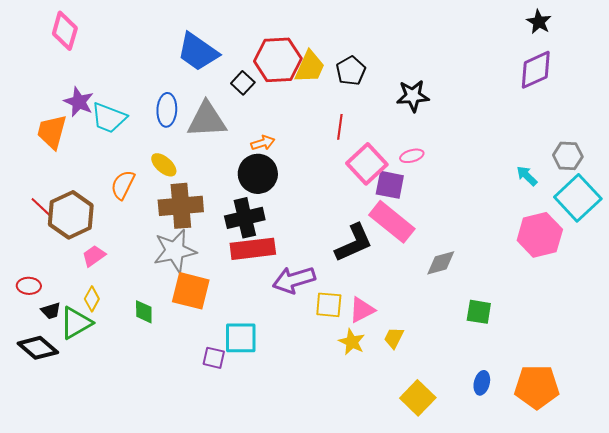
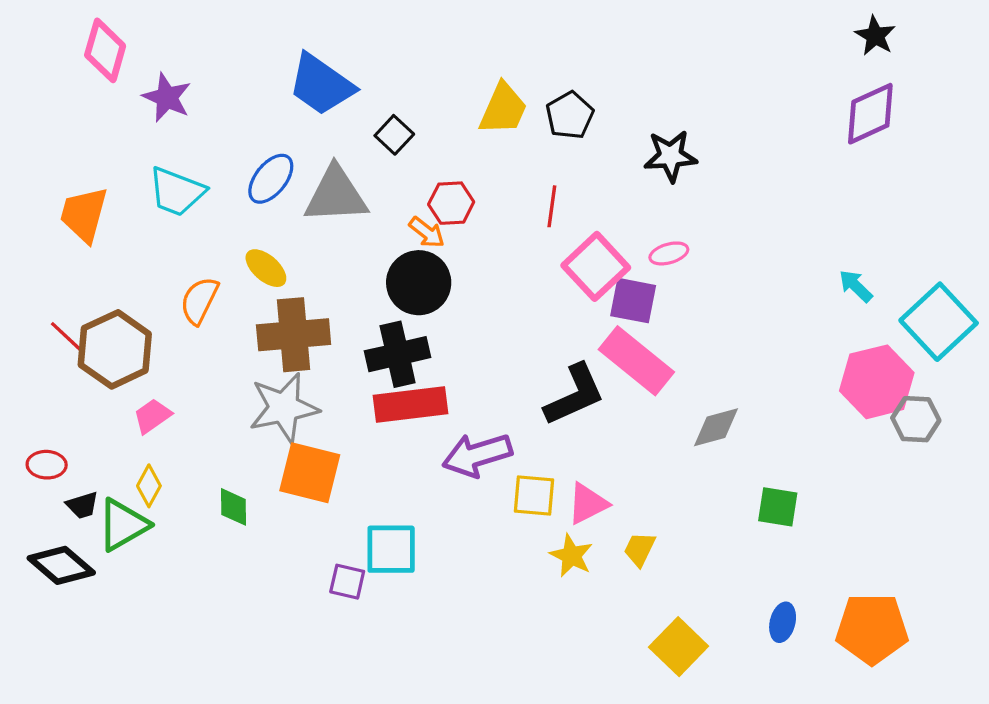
red hexagon: (278, 60) -> (451, 203), moved, size x0.6
purple star: (79, 102) -> (167, 97), moved
blue ellipse: (167, 110) -> (271, 179), turned 36
orange arrow: (263, 143) -> (427, 232), turned 55
gray hexagon: (568, 156) -> (916, 419), moved

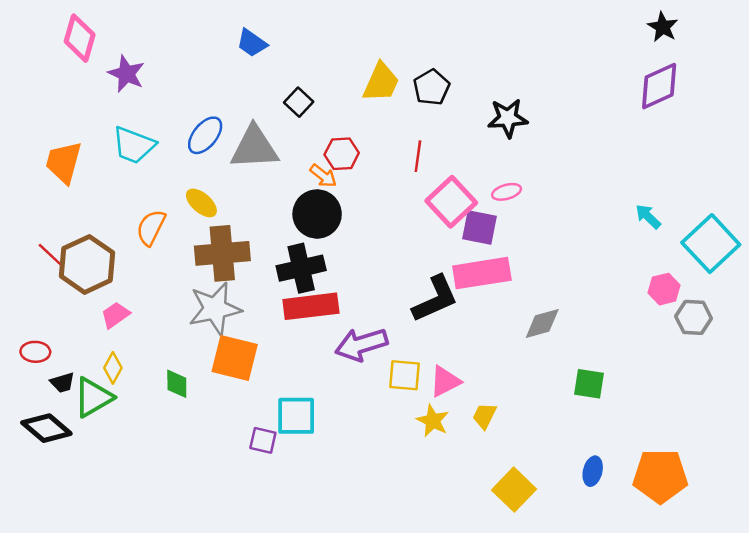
blue trapezoid: (321, 84) -> (252, 43), moved, size x0.6
pink rectangle: (636, 361) -> (482, 273), turned -48
pink hexagon: (877, 382) -> (664, 289), size x0.6

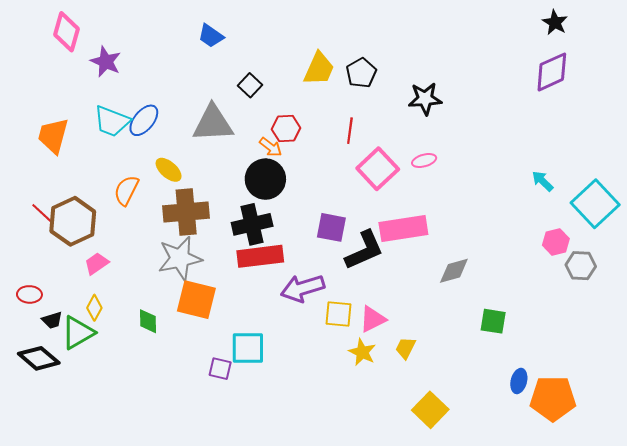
blue ellipse: (205, 135) -> (144, 120), moved
purple square: (479, 228) -> (331, 227), moved
blue ellipse: (593, 471) -> (519, 381), moved

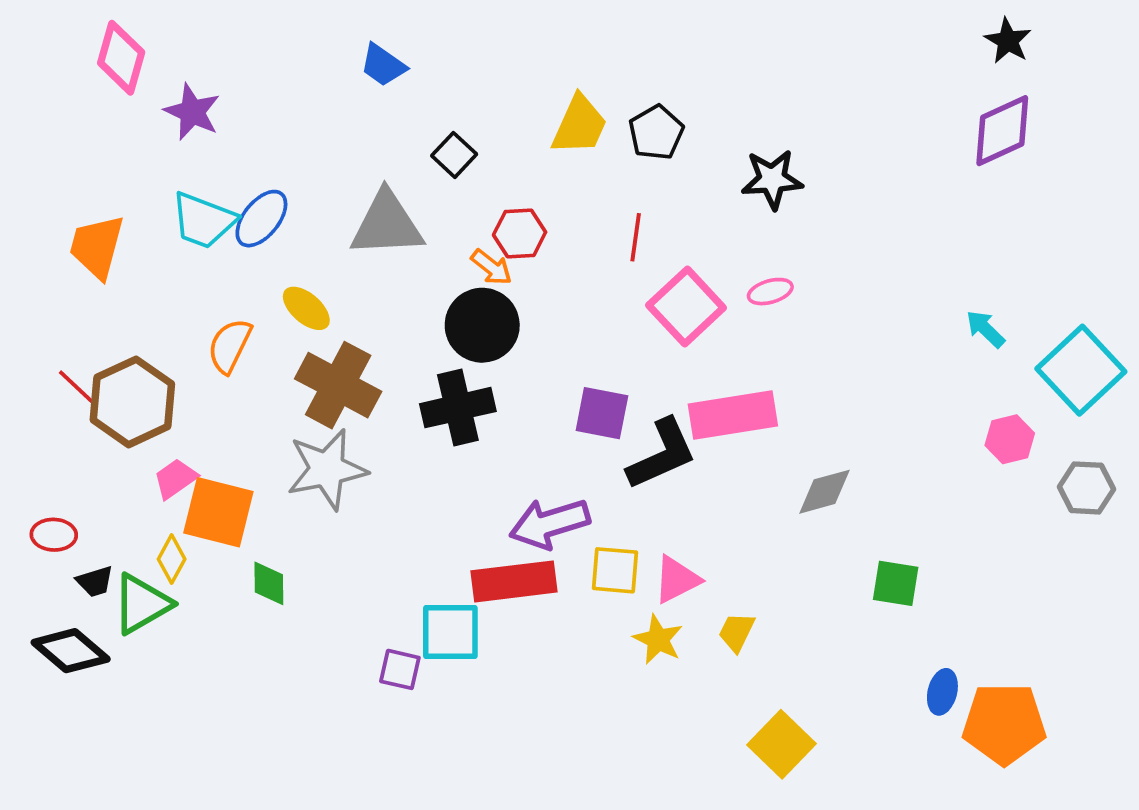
brown cross: (186, 212) -> (338, 385), turned 33
red rectangle: (260, 256) -> (514, 581), moved
gray hexagon: (581, 266) -> (1086, 488), moved
orange square: (196, 300) -> (218, 512), moved

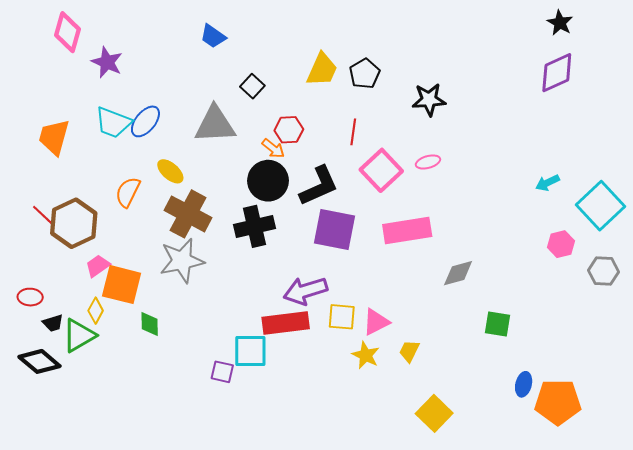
cyan arrow: (985, 329) -> (547, 183), turned -70
purple square: (602, 413) -> (334, 230), size x1.4
black L-shape: (662, 454) -> (319, 186), moved

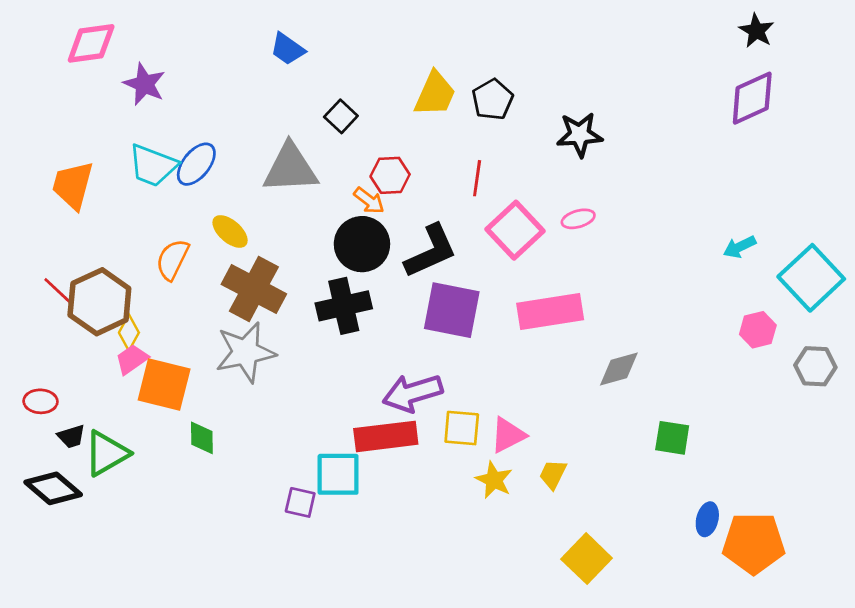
pink diamond: (68, 32) -> (91, 43), turned 66
yellow diamond: (96, 311) -> (129, 333), moved

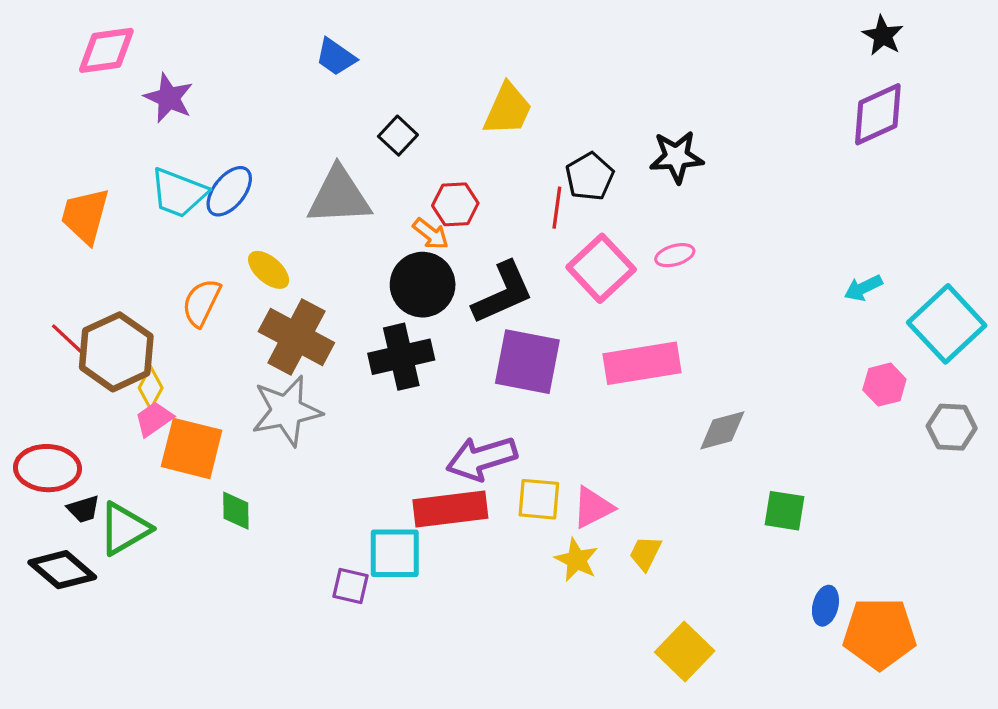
black pentagon: (493, 100) -> (590, 177), moved
red ellipse: (41, 401) -> (47, 468), size x1.6

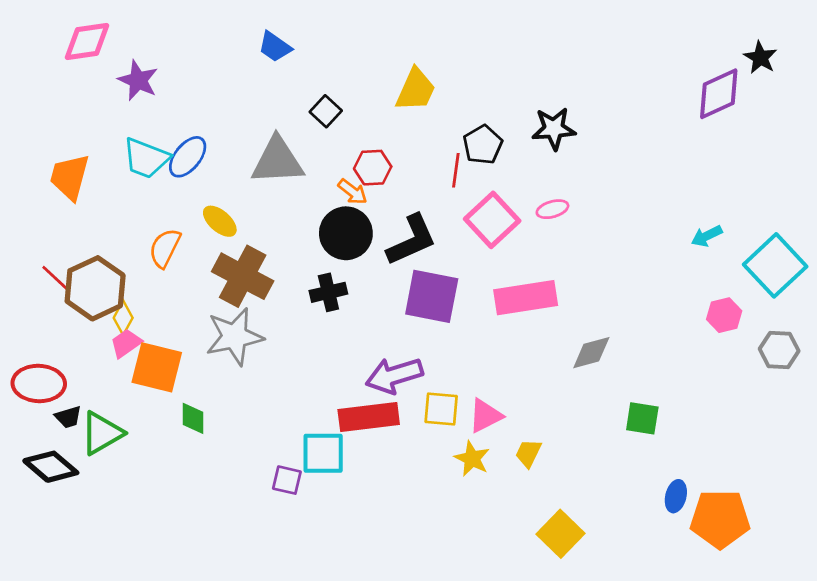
black star: (883, 36) -> (760, 58), moved
black cross: (401, 357) -> (328, 292), size x0.7

